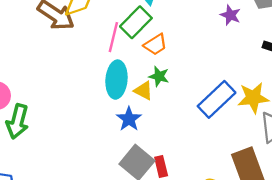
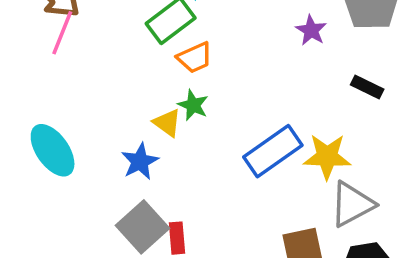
pink line: (113, 37) -> (62, 33), moved
cyan ellipse: (116, 80) -> (53, 150), moved, turned -48

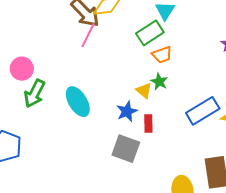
gray square: (142, 227) -> (126, 149), turned -32
red rectangle: (177, 238) -> (148, 124), moved

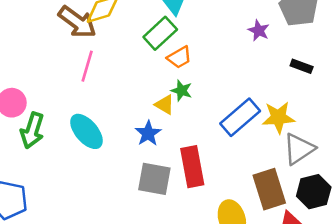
pink line: (88, 35) -> (87, 66), moved
red rectangle: (148, 124) -> (192, 167), moved, size x1.8

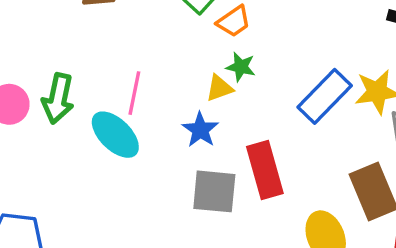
pink line: (87, 66) -> (134, 93), moved
yellow triangle: (165, 105) -> (219, 88), turned -45
green arrow: (32, 130) -> (58, 99), moved

